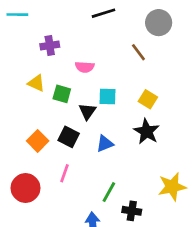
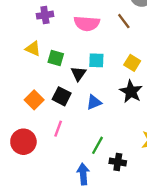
pink semicircle: (85, 67) -> (87, 23), moved, size x1.5

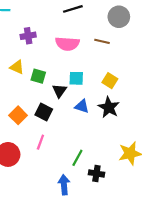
brown line: (124, 21) -> (102, 41), turned -40
blue triangle: (94, 102) -> (82, 106), moved, turned 40

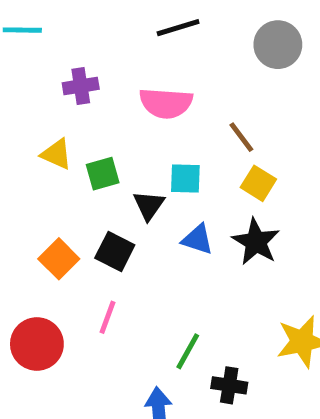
brown line: (102, 41) -> (241, 137), moved, turned 40
green square: (38, 76) -> (103, 174), turned -32

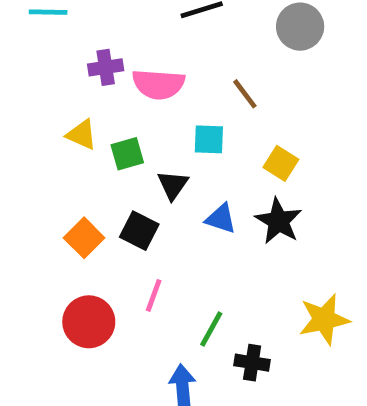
pink semicircle: (166, 103) -> (158, 84), moved
brown line: (241, 137) -> (245, 94), moved
cyan square: (185, 178) -> (209, 139), moved
pink line: (107, 317) -> (154, 295), moved
red circle: (37, 344) -> (89, 322), moved

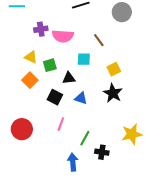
yellow square: (281, 163) -> (114, 69), turned 32
black triangle: (173, 185) -> (69, 78), turned 48
blue triangle: (221, 219) -> (81, 98), moved
orange square: (84, 238) -> (30, 80), moved
red circle: (89, 322) -> (22, 129), moved

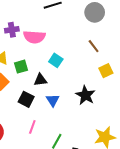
brown line: (99, 40) -> (94, 46), moved
cyan square: (84, 59) -> (56, 60), turned 32
yellow square: (114, 69) -> (106, 71), moved
blue triangle: (81, 98) -> (53, 100), turned 40

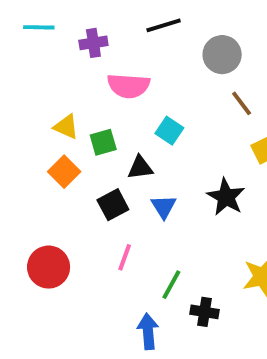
gray circle: (95, 12) -> (222, 55), moved
purple cross: (12, 30) -> (93, 43), moved
black square: (26, 99) -> (113, 205), turned 35

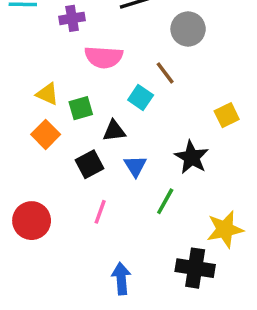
brown line: (242, 103) -> (165, 73), moved
green line: (171, 285) -> (165, 201), moved
black cross: (205, 312) -> (195, 268), moved, size x1.5

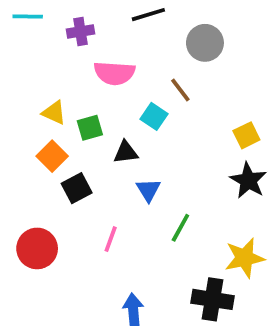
black star: (192, 157) -> (248, 181), moved
black square: (90, 164) -> (77, 188), moved

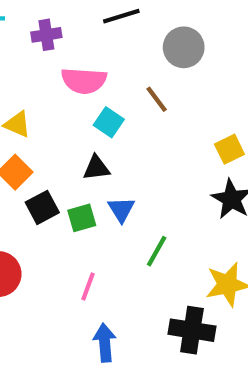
cyan square: (154, 116) -> (109, 122), moved
green square: (90, 128) -> (82, 218), moved
pink line: (111, 239) -> (88, 287), moved

